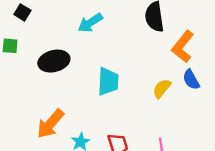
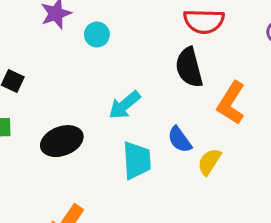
cyan arrow: (90, 23) -> (125, 105), moved
blue semicircle: (191, 80) -> (180, 140), moved

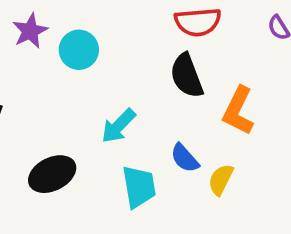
cyan circle: (97, 35) -> (79, 50), size x1.4

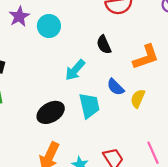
black semicircle: (187, 76) -> (104, 45), moved, size x0.7
orange L-shape: (238, 111) -> (146, 57), turned -132
black ellipse: (52, 174) -> (51, 112), moved

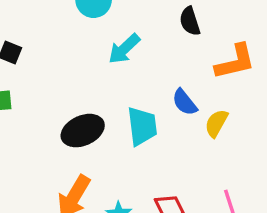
black semicircle: (104, 45) -> (190, 21), moved
cyan arrow: (75, 70) -> (124, 49), moved

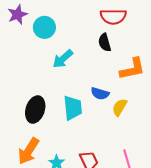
blue semicircle: (185, 102) -> (100, 94), turned -36
black ellipse: (83, 131) -> (35, 110), turned -50

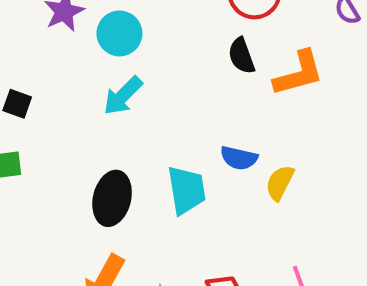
cyan arrow: (63, 59) -> (123, 96), moved
orange L-shape: (132, 69) -> (299, 73), moved

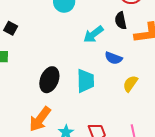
cyan arrow: (123, 96) -> (93, 34), moved
blue semicircle: (239, 158) -> (113, 58), moved

